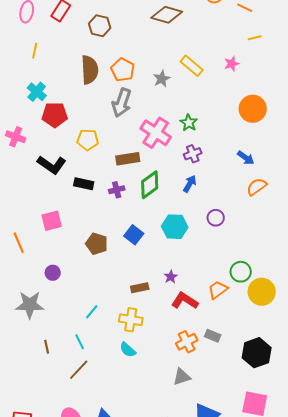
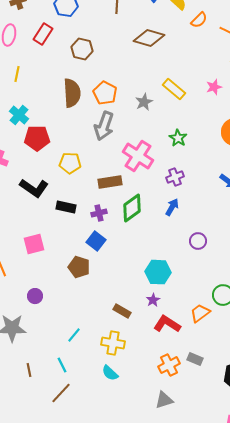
green star: (189, 123) -> (178, 138), moved
cyan hexagon: (175, 227) -> (158, 272), moved
blue square: (134, 235) -> (96, 241), moved
brown rectangle: (140, 288) -> (122, 311), turned 42

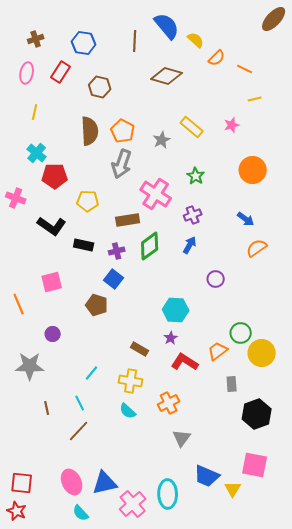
gray rectangle: (195, 359) -> (232, 384), moved, turned 63
orange cross: (169, 365) -> (169, 403), moved
gray triangle: (164, 400) -> (182, 438), turned -36

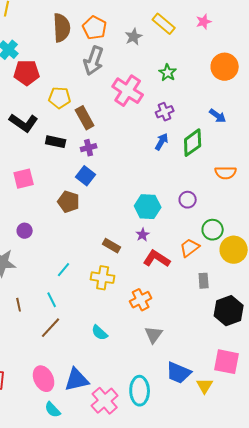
brown rectangle: (128, 220) -> (85, 118), moved, turned 70
green diamond: (150, 246) -> (193, 143), moved
orange semicircle: (257, 248) -> (226, 173), moved, turned -145
purple circle: (216, 279) -> (188, 200), moved
cyan semicircle: (128, 411) -> (100, 333), moved

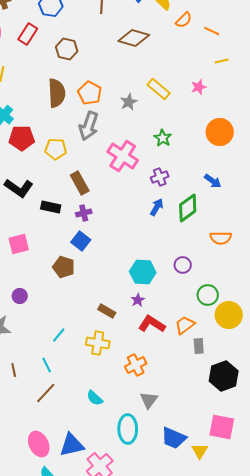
yellow pentagon: (60, 98) -> (56, 149), moved
orange trapezoid: (190, 248) -> (185, 325), moved
cyan ellipse: (140, 391) -> (128, 429), moved

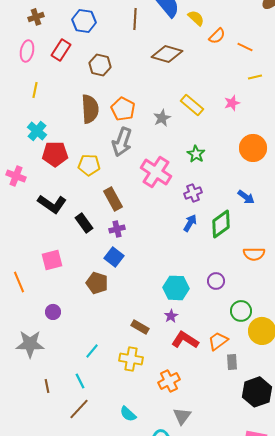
black rectangle: (51, 207) -> (84, 223), turned 42

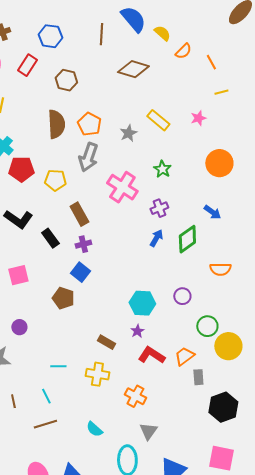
orange line: (245, 47) -> (211, 62), turned 35
cyan line: (92, 351) -> (58, 366), turned 49
orange cross: (169, 381) -> (135, 396), turned -35
brown line: (79, 409) -> (45, 424), turned 30

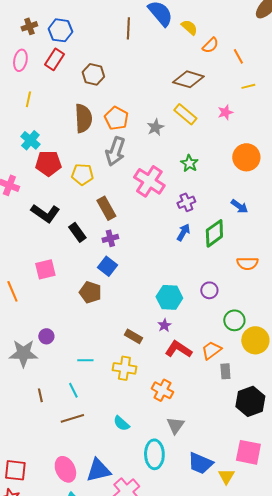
blue hexagon: (50, 36) -> (60, 30), moved
brown diamond: (133, 69) -> (188, 79), moved
purple circle: (19, 327) -> (46, 336), moved

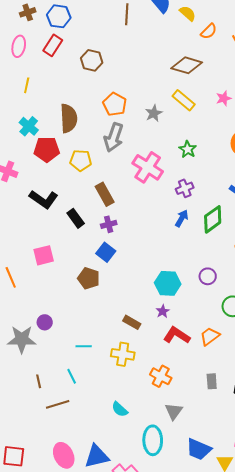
brown semicircle: (83, 118) -> (69, 118), moved
gray rectangle: (225, 371) -> (212, 381), moved
brown line: (72, 418) -> (58, 404), moved

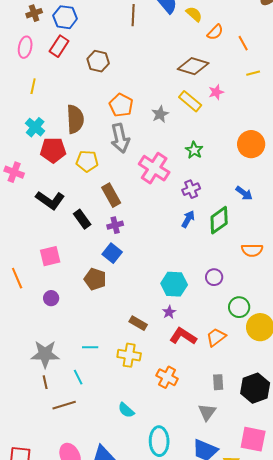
pink star: (224, 98) -> (216, 92), moved
gray arrow: (114, 137) -> (120, 138), turned -32
purple circle: (45, 322) -> (51, 298), moved
gray star: (22, 339) -> (45, 354), moved
gray triangle: (174, 411) -> (207, 412), moved

